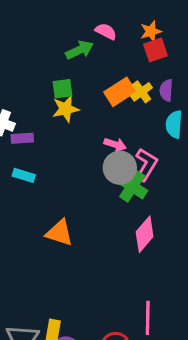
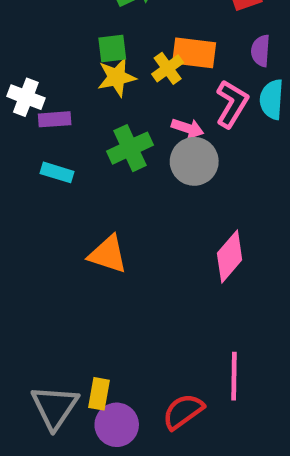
orange rectangle: (120, 92) -> (194, 53), turned 40
yellow cross: (141, 92) -> (168, 68), moved
pink L-shape: (146, 165) -> (232, 104), moved
green cross: (132, 186) -> (130, 148), moved, turned 32

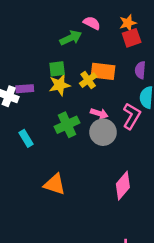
pink L-shape: (232, 104) -> (132, 116), moved
purple rectangle: (55, 119) -> (25, 89), moved
cyan rectangle: (57, 172) -> (26, 138), turned 42

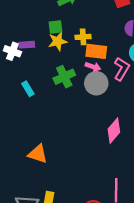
orange rectangle: (103, 71) -> (96, 51), moved
yellow cross: (88, 80) -> (83, 37), turned 32
orange triangle: (55, 184) -> (38, 154), moved

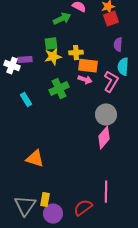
gray circle: (96, 83) -> (106, 115), moved

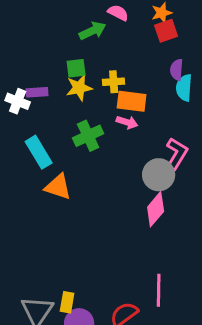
cyan semicircle: (123, 67) -> (184, 88), moved
pink L-shape: (111, 82) -> (177, 154), moved
cyan rectangle: (26, 100) -> (39, 152), size x1.5
orange triangle: (35, 159) -> (58, 187), moved

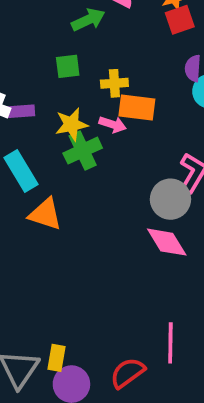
yellow star: (79, 88) -> (71, 124), moved
purple rectangle: (37, 92) -> (21, 111), moved
pink arrow: (127, 122) -> (113, 124), moved
pink diamond: (156, 209) -> (167, 242), turned -72

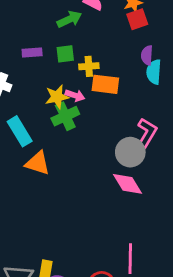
green square: (68, 66) -> (65, 54), moved
purple rectangle: (21, 111) -> (32, 52), moved
pink arrow: (113, 124) -> (75, 95), moved

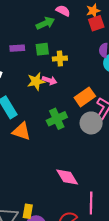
orange rectangle: (105, 84) -> (85, 97), moved, turned -42
green cross: (65, 116) -> (57, 119), moved
pink diamond: (128, 184) -> (67, 177), moved

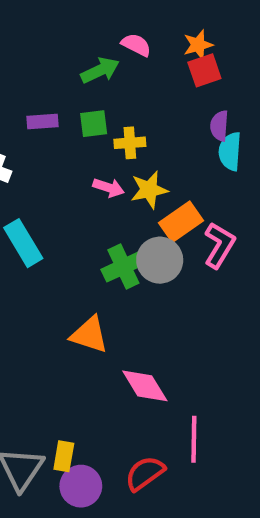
yellow star: (36, 81) -> (149, 190), moved
gray circle: (91, 123) -> (160, 260), moved
orange triangle: (21, 131) -> (89, 335), moved

